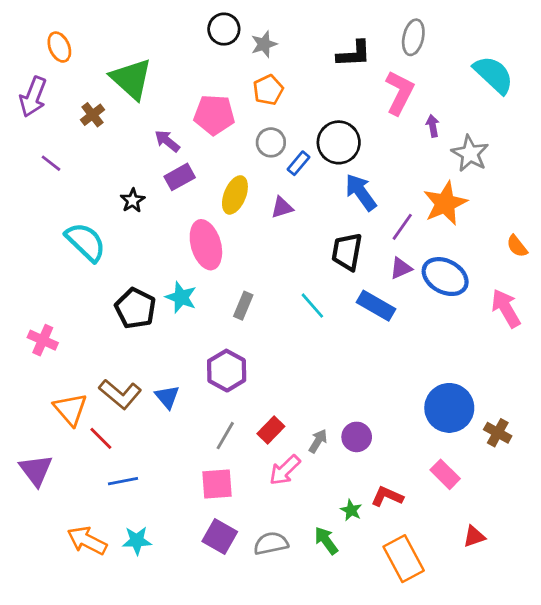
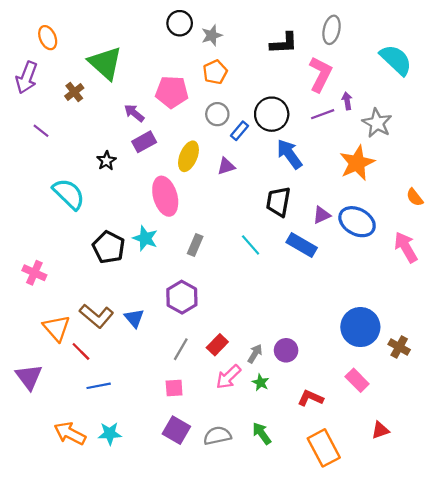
purple line: (402, 227) -> (323, 114), moved, turned 35
pink square: (217, 484) -> (174, 388), size x0.7
green star: (351, 510) -> (261, 382), moved

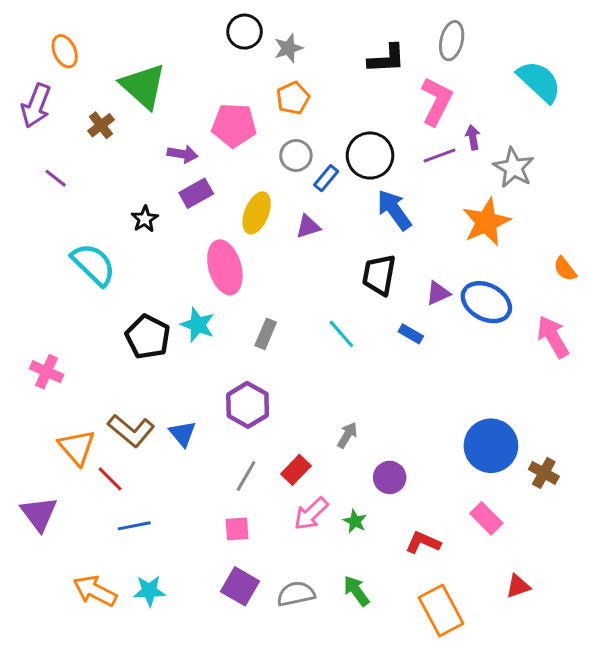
purple arrow: (134, 113) -> (183, 154), turned 150
blue rectangle: (302, 245) -> (411, 334), size x0.6
gray arrow: (255, 354) -> (347, 435), moved

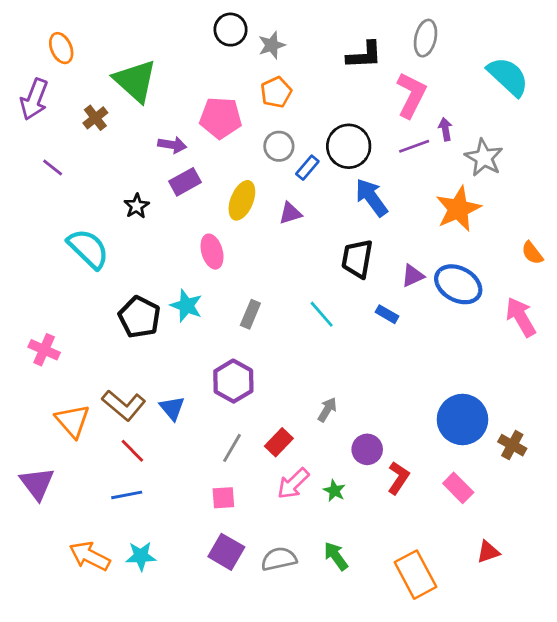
pink ellipse: (225, 267) -> (212, 252), size x0.7
red line: (110, 479) -> (132, 451), moved
red L-shape: (423, 542) -> (398, 478), moved, turned 100

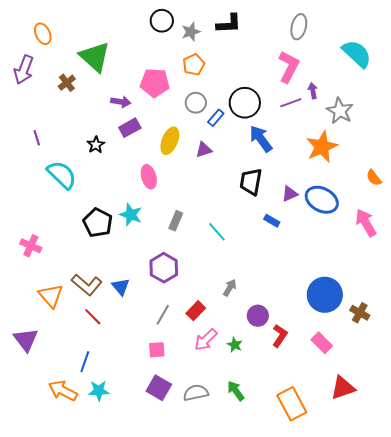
black L-shape: (364, 55) -> (229, 24), moved
purple line: (53, 168) -> (37, 138), moved, turned 35
cyan line: (322, 314) -> (217, 232), moved
blue line: (127, 495) -> (85, 362), moved, turned -60
red triangle: (488, 552) -> (343, 388), size x1.5

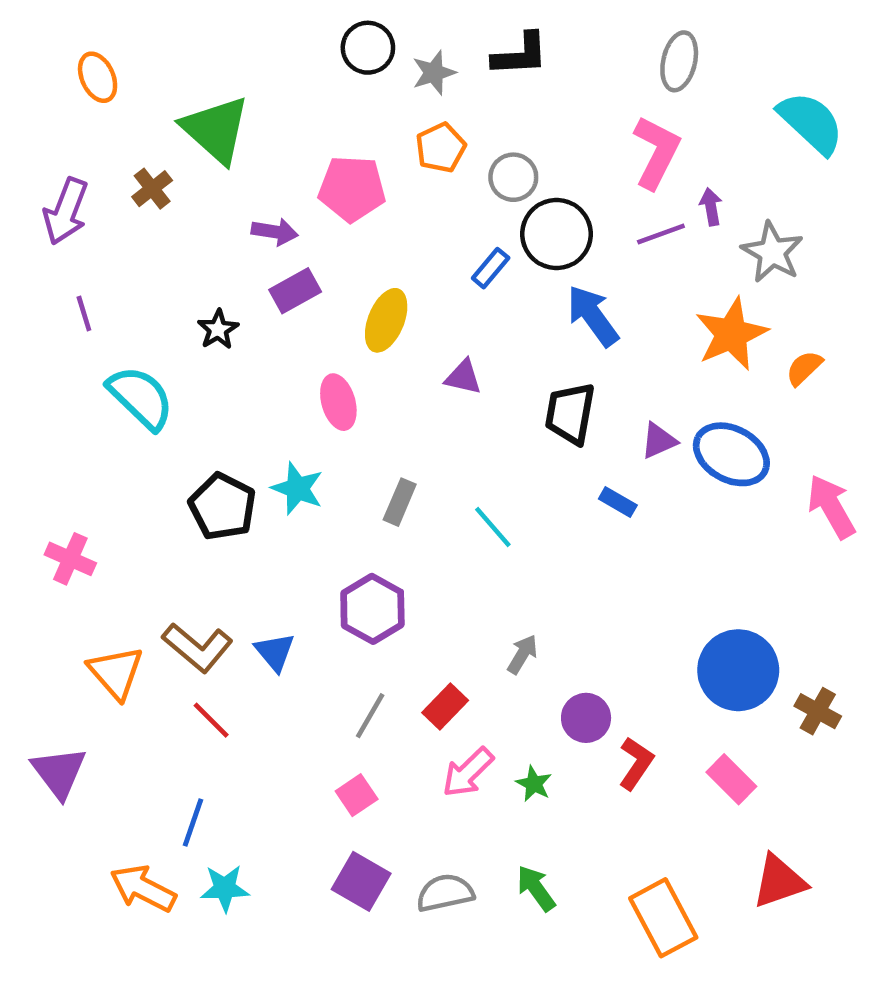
purple arrow: (24, 70) -> (66, 211), moved
gray circle: (196, 103) -> (513, 177), moved
purple triangle: (204, 150) -> (463, 377), moved, turned 30
orange semicircle: (374, 178) -> (804, 368), moved, turned 84
pink square: (157, 350) -> (357, 795), turned -30

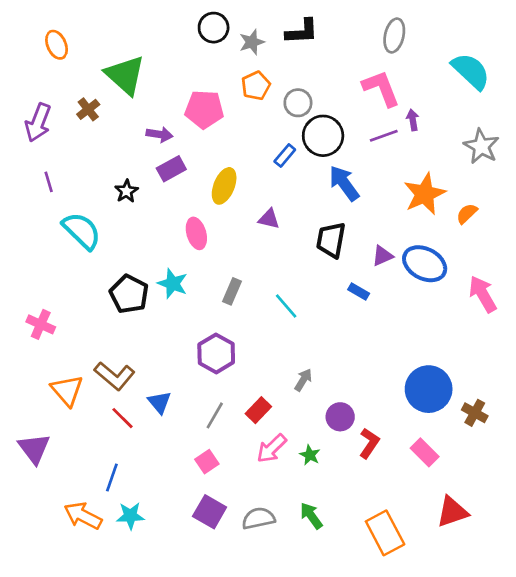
pink L-shape: (656, 152) -> (381, 88), turned -48
gray star: (772, 252) -> (481, 146), moved
blue triangle: (275, 652) -> (159, 402), moved

